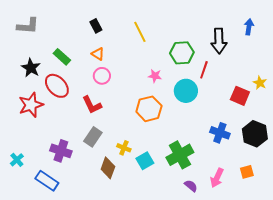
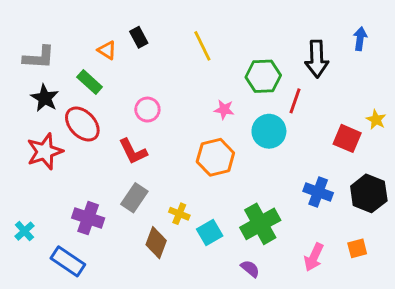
gray L-shape: (28, 26) -> (39, 57), moved
orange triangle: (98, 54) -> (107, 50), moved
purple semicircle: (191, 186) -> (250, 269), moved

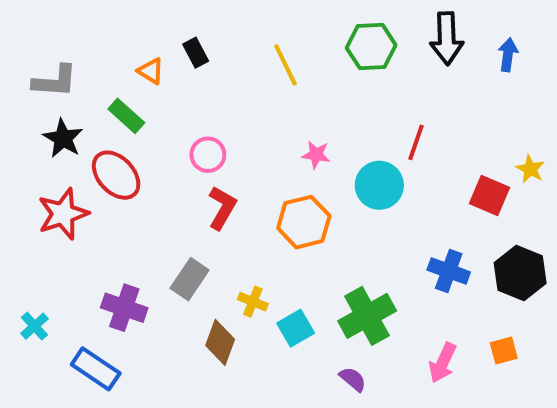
black arrow: (317, 59) -> (447, 38), moved
green hexagon: (263, 76) -> (371, 47), moved
red L-shape: (133, 151) -> (222, 208), moved, turned -124

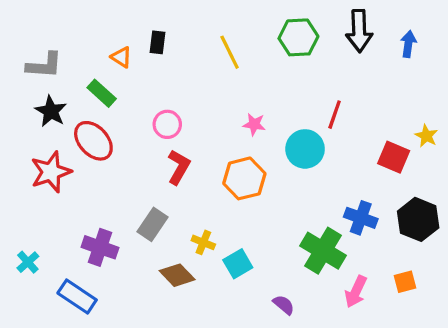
black rectangle: (196, 53) -> (157, 42), turned 35
green cross: (367, 316) -> (323, 251), moved, turned -30
brown diamond: (220, 342) -> (177, 275), turned -64

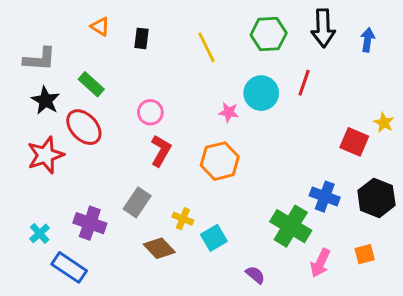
orange triangle: (121, 57) -> (100, 27), moved
red line: (335, 115) -> (304, 83), moved
cyan circle: (305, 149) -> (261, 93), moved
cyan cross: (28, 262) -> (40, 233), moved

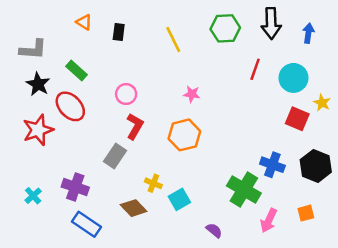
cyan circle: (261, 93) -> (293, 78), moved
gray rectangle: (137, 202) -> (115, 156), moved
blue rectangle: (69, 267) -> (86, 224), moved

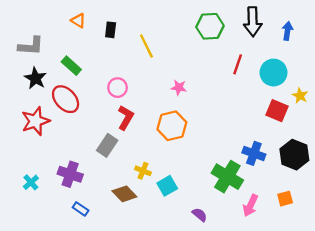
yellow line: (173, 39) -> (146, 46), moved
blue rectangle: (86, 224) -> (81, 209), size x0.6

